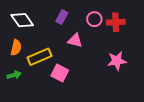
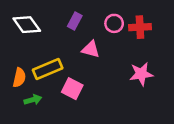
orange semicircle: (16, 48) -> (19, 78), moved
green arrow: (14, 75) -> (33, 100), moved

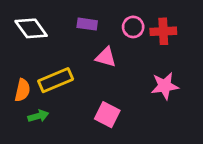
purple rectangle: (75, 21) -> (87, 24), turned 70
pink square: (72, 89) -> (107, 115), moved

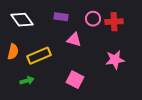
orange semicircle: (22, 90) -> (13, 52), moved

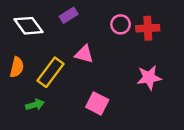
purple rectangle: (61, 17) -> (69, 15), moved, turned -40
pink triangle: (74, 40) -> (84, 54), moved
yellow rectangle: (39, 56) -> (51, 72), turned -30

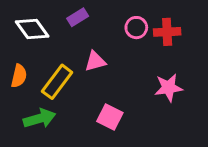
pink triangle: (84, 54) -> (95, 61), turned -30
green arrow: (35, 105) -> (39, 118), size x1.5

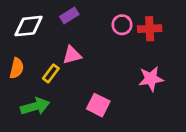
white diamond: (32, 29) -> (28, 26), turned -60
pink triangle: (95, 61) -> (72, 55), moved
yellow rectangle: (57, 82) -> (51, 73), size x0.6

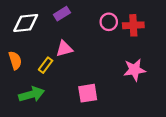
orange semicircle: (17, 68) -> (15, 60), turned -30
pink square: (98, 105) -> (88, 93), turned -36

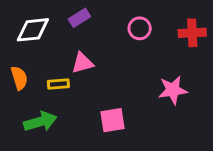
red cross: (133, 25) -> (192, 33), moved
yellow rectangle: (46, 65) -> (58, 84), turned 49

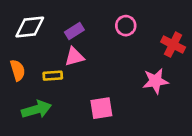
purple rectangle: (79, 18) -> (74, 31), moved
red cross: (192, 33) -> (173, 45), moved, turned 30

